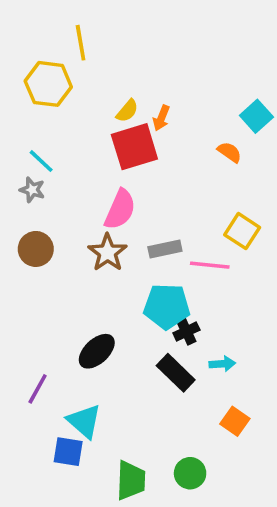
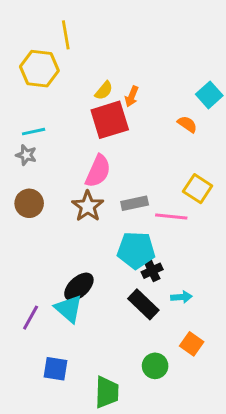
cyan line: (41, 161) -> (34, 132), turned -55
cyan triangle: (84, 421) -> (69, 309), moved
green circle: (190, 473) -> (155, 366), moved

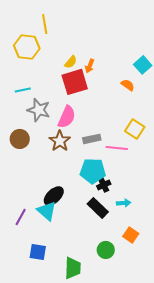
gray star: (26, 155) -> (39, 110), moved, size x1.6

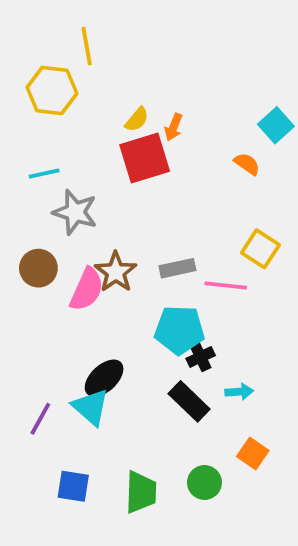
pink semicircle: (67, 117) -> (87, 289), moved
green trapezoid: (73, 268) -> (141, 492), moved

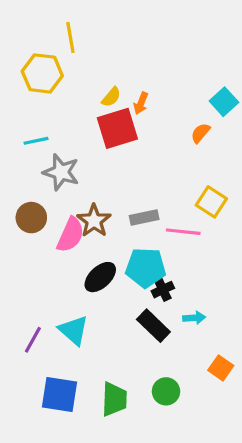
orange semicircle: (247, 164) -> (200, 133), turned -85
black ellipse: (104, 378) -> (100, 277), moved
orange square: (253, 454) -> (221, 368), moved
blue square: (73, 486) -> (60, 395), size x1.4

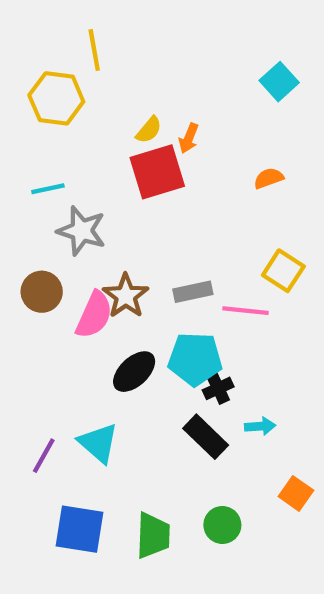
cyan square: (224, 102) -> (279, 82), moved
orange semicircle: (200, 133) -> (269, 178), turned 30

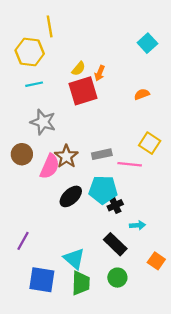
cyan line: (48, 189) -> (34, 84), moved
black rectangle: (206, 437) -> (115, 244), moved
cyan triangle: (98, 443) -> (74, 259), moved

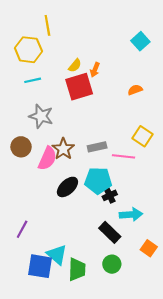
cyan arrow: (137, 225) -> (131, 214), size x1.5
cyan triangle: (74, 259) -> (57, 255), moved

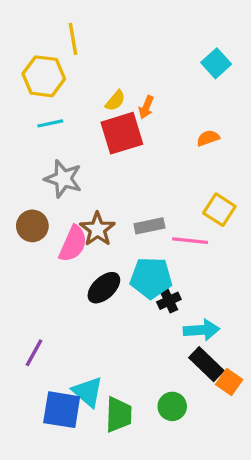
black rectangle: (110, 232) -> (206, 364), moved

